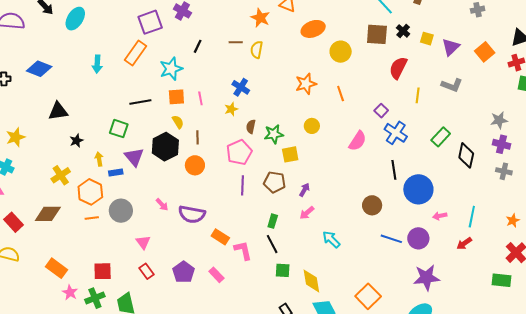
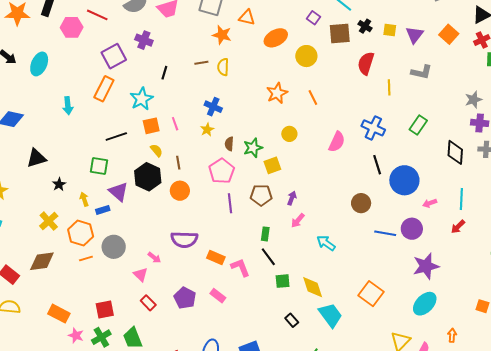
purple square: (381, 111) -> (313, 18), moved
black diamond: (466, 155) -> (455, 152), moved
pink arrow: (162, 205) -> (154, 258), moved

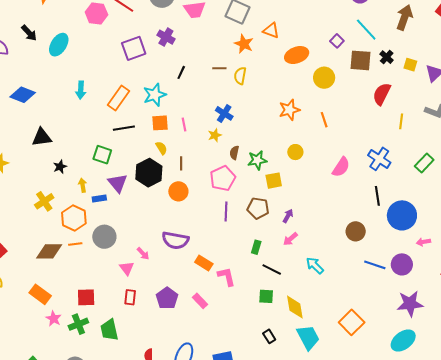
orange rectangle: (104, 89) -> (119, 98), moved
black line: (268, 257) -> (272, 270), moved, turned -36
brown diamond: (42, 261) -> (49, 251), moved
red rectangle: (148, 303) -> (130, 297), turned 42

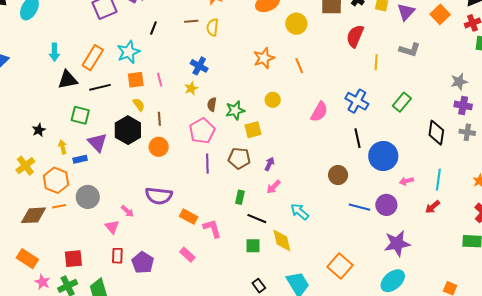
black triangle: (42, 137) -> (68, 80), moved
purple pentagon: (167, 298) -> (143, 263), moved
yellow diamond: (295, 307) -> (282, 241), moved

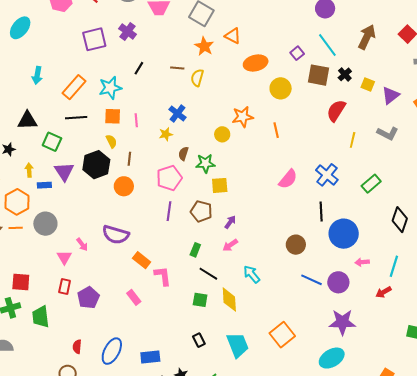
black triangle: (68, 80) -> (27, 120), moved
yellow circle: (273, 100) -> (222, 134), moved

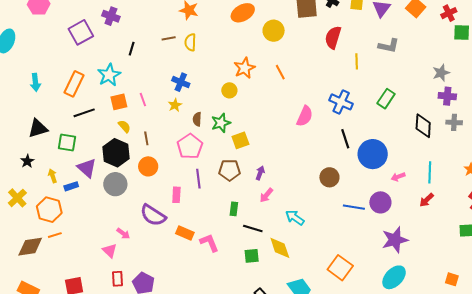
gray circle: (45, 224) -> (115, 184), moved
purple semicircle: (116, 235) -> (153, 215), turned 32
pink rectangle: (134, 297) -> (176, 195), moved, turned 56

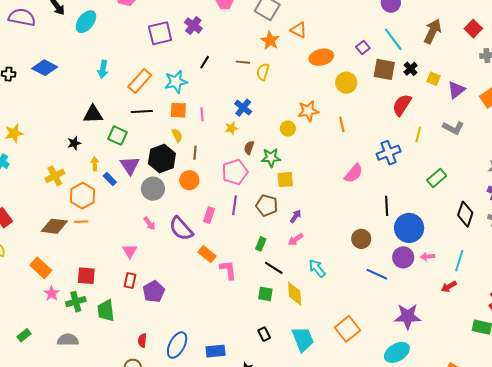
blue cross: (341, 102) -> (389, 153), moved, turned 30
blue rectangle: (71, 186) -> (110, 179), turned 48
purple circle: (380, 202) -> (403, 257), moved
pink arrow: (123, 234) -> (149, 223), moved

